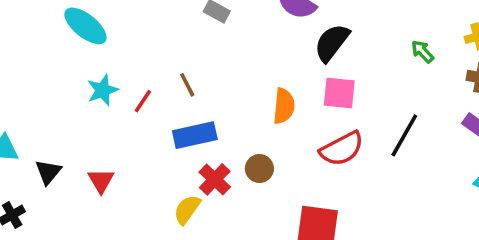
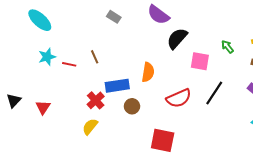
pink square: (339, 93) -> (200, 61), moved
red line: (143, 101) -> (69, 64), turned 64
blue rectangle: (195, 135) -> (117, 86), moved
red cross: (215, 179) -> (96, 100), moved

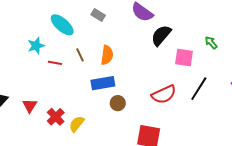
cyan ellipse: (40, 20) -> (62, 25), moved
cyan star: (47, 57) -> (36, 46), moved
orange semicircle: (148, 72) -> (107, 55), moved
red cross: (96, 100) -> (56, 117), moved

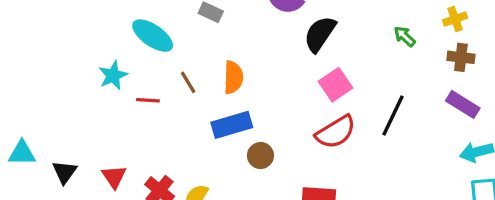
pink square: (184, 57) -> (336, 85), moved, turned -36

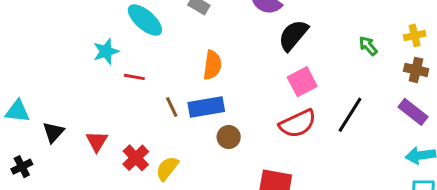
brown line: (188, 82) -> (172, 107), moved

